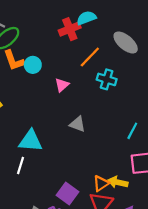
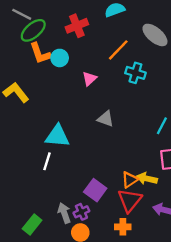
red cross: (70, 29) -> (77, 26), moved

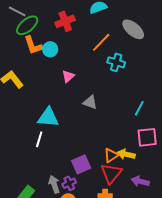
pink triangle: (89, 79) -> (68, 76), moved
purple square: (95, 190) -> (81, 164), turned 30

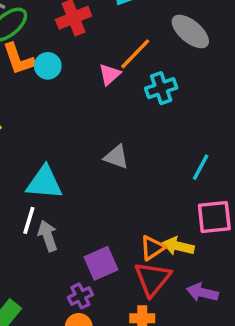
cyan cross: (116, 62) -> (161, 88), turned -36
pink triangle: (68, 76) -> (110, 74), moved
gray arrow: (54, 184) -> (48, 236), moved

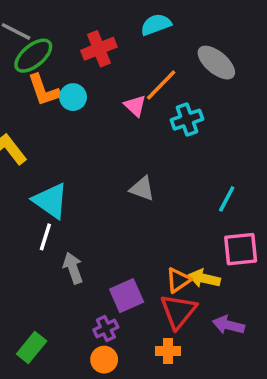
pink triangle: (110, 74) -> (135, 106), turned -35
cyan triangle: (44, 183) -> (51, 201), moved, turned 30
white line: (29, 220) -> (45, 237), moved

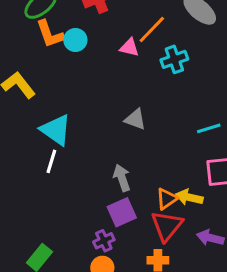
pink triangle: (135, 106) -> (129, 47), turned -30
cyan line: (227, 199) -> (209, 128), turned 45
gray arrow: (73, 268) -> (122, 178), moved

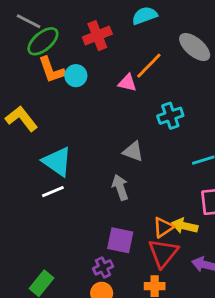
cyan cross: (174, 59) -> (170, 116), moved
white line: (51, 161) -> (53, 192), turned 50
gray arrow: (122, 178) -> (120, 187), moved
purple square: (122, 212) -> (120, 240), turned 36

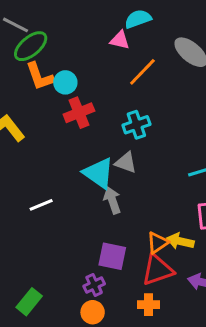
red cross: (97, 36) -> (79, 113), moved
pink triangle: (127, 83) -> (120, 40), moved
cyan cross: (170, 116) -> (136, 125), moved
cyan triangle: (57, 162) -> (99, 173), moved
red triangle: (163, 253) -> (158, 270), turned 32

